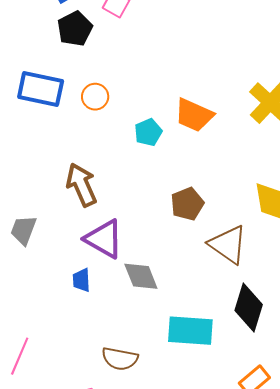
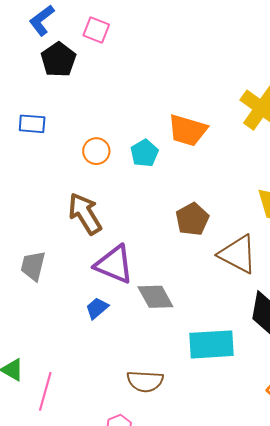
blue rectangle: (41, 89) -> (32, 124), size x0.6
orange circle: (95, 97) -> (96, 151), moved
blue trapezoid: (81, 280) -> (97, 308), turned 60

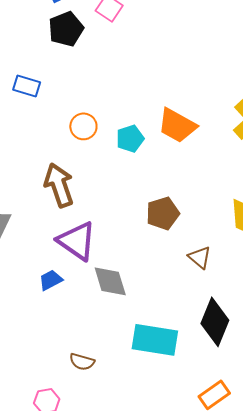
brown triangle: (238, 254) -> (200, 257), size x0.6
brown semicircle: (145, 381) -> (82, 362), size x0.7

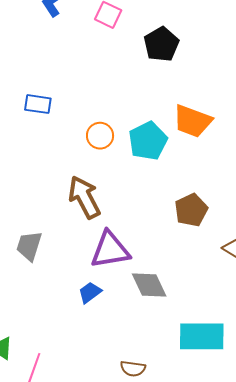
black pentagon: (66, 29) -> (161, 44), moved
cyan pentagon: (130, 139) -> (148, 141), size x1.4
purple triangle: (77, 241) -> (110, 250), turned -36

